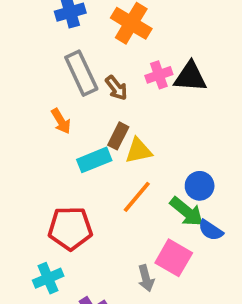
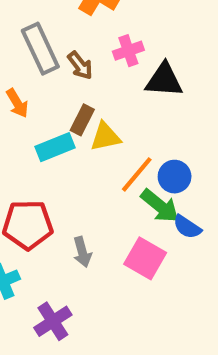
black triangle: (190, 77) -> (164, 80), moved
orange line: (137, 197) -> (137, 174), moved
gray arrow: (146, 278) -> (82, 252), moved

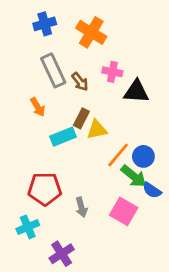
pink cross: (128, 51) -> (112, 72), turned 30

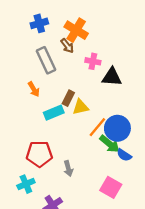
brown arrow: (80, 82) -> (67, 46), moved
blue circle: (143, 156) -> (117, 128), size x1.5
pink square: (124, 211) -> (111, 187), moved

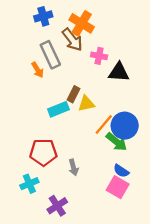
brown arrow: (67, 46) -> (72, 40), size x1.5
orange arrow: (34, 89) -> (38, 70), moved
blue semicircle: (124, 155) -> (121, 171), moved

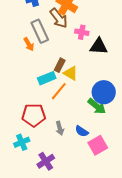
yellow triangle: (86, 104) -> (71, 73), turned 42
orange line: (104, 124) -> (59, 91), moved
blue semicircle: (121, 171) -> (82, 131), moved
pink square: (118, 187) -> (98, 145), turned 30

